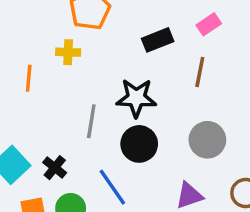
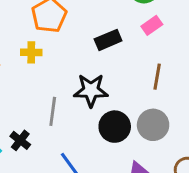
brown line: (200, 72) -> (157, 77), moved
black circle: (139, 144) -> (115, 127), moved
black cross: (55, 168) -> (20, 140), moved

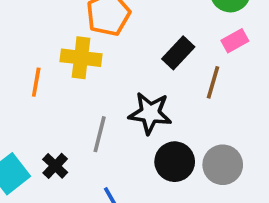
black rectangle: (108, 40) -> (178, 53), turned -30
yellow cross: (31, 52) -> (81, 58), size x1.5
brown line: (157, 77) -> (213, 82), moved

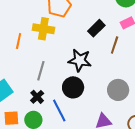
gray line: (100, 134) -> (41, 71), moved
black circle: (175, 162) -> (73, 87), moved
black cross: (55, 166) -> (37, 97), moved

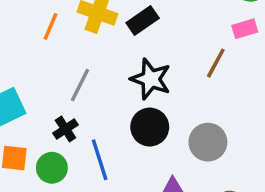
black rectangle: (96, 28) -> (143, 20), moved
black circle: (73, 87) -> (150, 127), moved

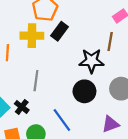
black star: (151, 79) -> (91, 61), moved
black cross: (65, 129) -> (22, 107), moved

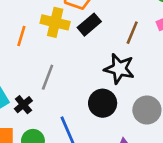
brown line: (110, 41) -> (132, 33), moved

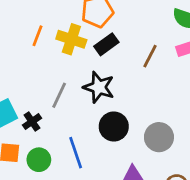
orange line: (21, 36) -> (37, 36), moved
black star: (119, 69) -> (99, 87), moved

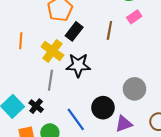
yellow cross: (71, 39) -> (52, 51), moved, turned 35
black circle: (114, 126) -> (103, 108), moved

